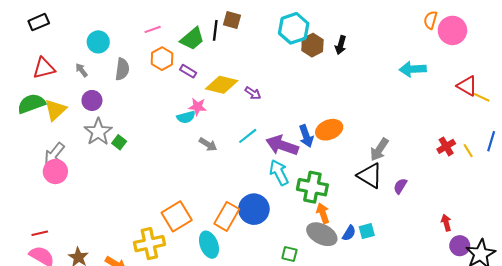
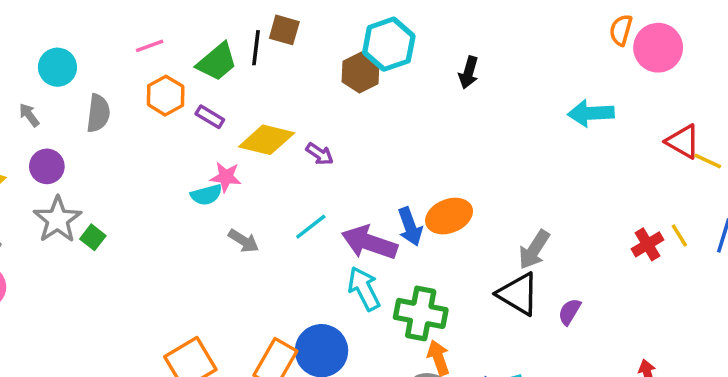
brown hexagon: (312, 45) -> (360, 73), moved
yellow line: (468, 151) -> (679, 236), moved

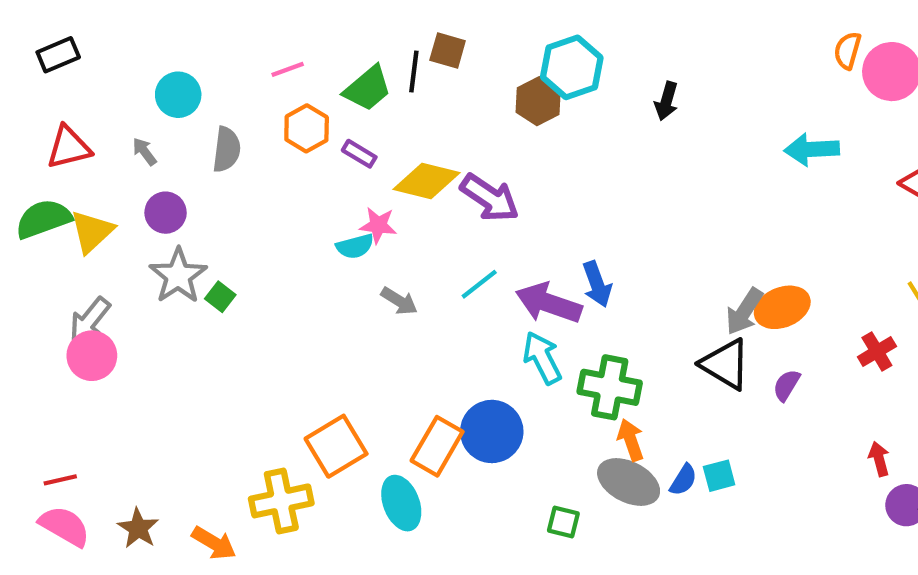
purple arrow: (320, 154) -> (490, 198), size x1.8
orange ellipse: (449, 216) -> (782, 307), moved
red cross: (647, 244) -> (877, 352), moved

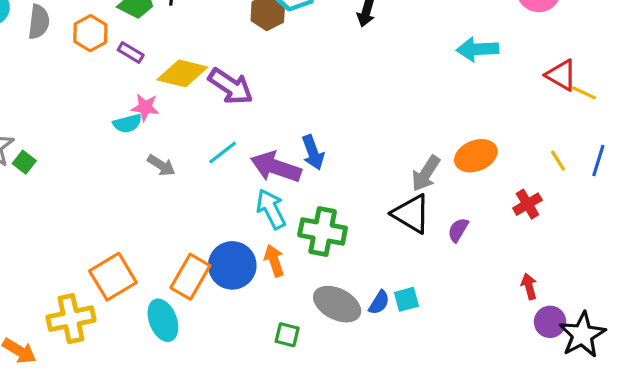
gray semicircle: (227, 149) -> (39, 22), moved
orange ellipse: (782, 307) -> (476, 156), moved
orange arrow: (631, 440) -> (274, 261), moved

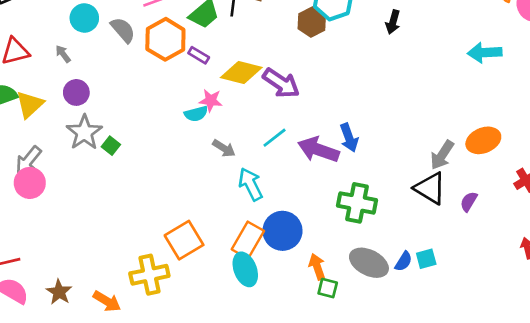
gray semicircle: (39, 22) -> (123, 30), turned -48
orange hexagon: (90, 33) -> (165, 39), size x1.4
cyan arrow: (271, 209) -> (251, 184), moved
orange arrow: (274, 261) -> (317, 267), moved
cyan ellipse: (163, 320) -> (245, 269), moved

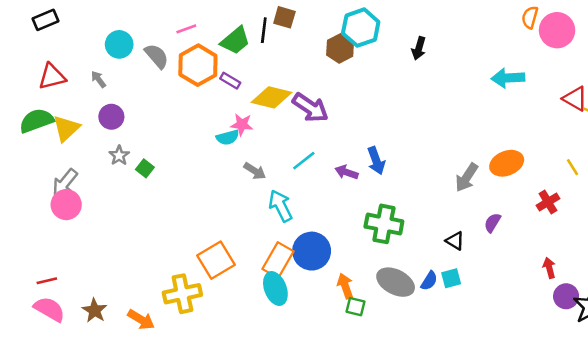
gray star: (84, 132) -> (119, 155), size x0.6
purple arrow: (318, 150) -> (346, 172), size x0.6
black triangle: (430, 188) -> (455, 241), moved, size x0.6

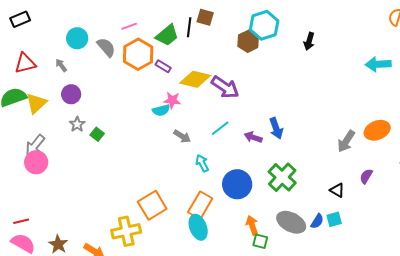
cyan arrow: (281, 206) -> (202, 163), size x0.7
green cross: (384, 224) -> (282, 177), turned 32
blue circle: (312, 251) -> (237, 184), moved

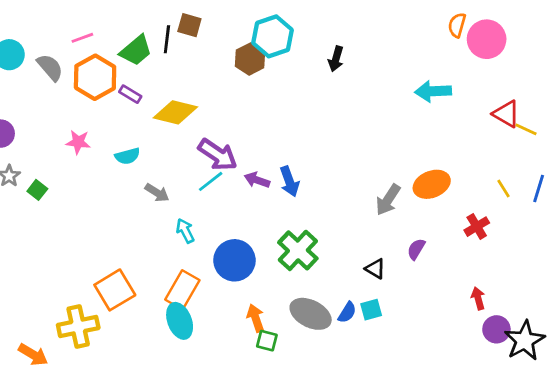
purple arrow: (225, 87) -> (218, 155), moved
pink star: (172, 100) -> (78, 142), moved
purple arrow: (253, 137) -> (257, 180), moved

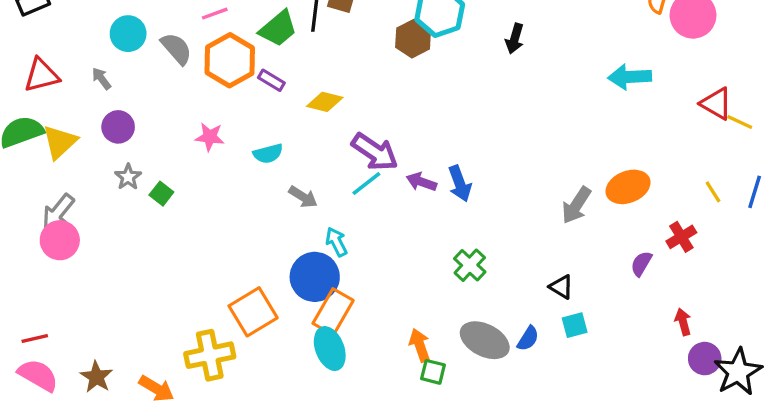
yellow diamond: (175, 112) -> (325, 102), size x0.7
purple semicircle: (416, 249) -> (641, 264), moved
green cross: (298, 250) -> (470, 265), size x0.7
blue circle: (234, 260) -> (315, 277), moved
cyan square: (371, 310) -> (575, 325), moved

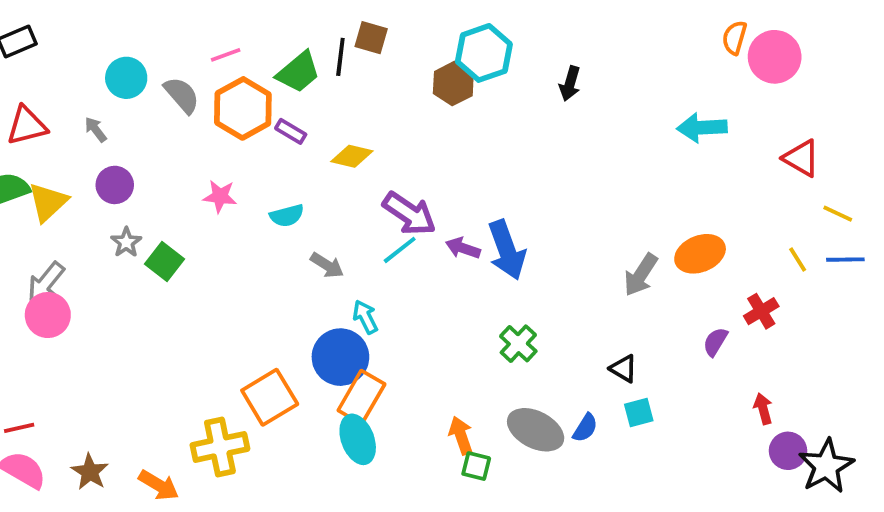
yellow line: (740, 122) -> (838, 214), moved
blue arrow: (460, 184) -> (507, 250), size x1.4
blue line: (755, 192) -> (845, 260), turned 72
green square: (161, 194) -> (164, 261), size x1.4

